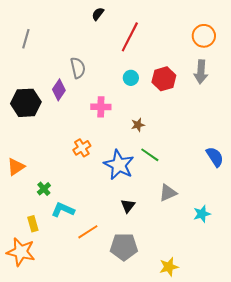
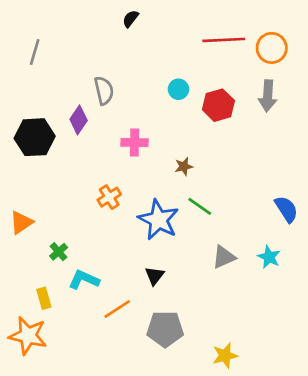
red line: (130, 37) -> (224, 40), moved, turned 60
cyan circle: (131, 78) -> (178, 89), moved
black triangle: (128, 206) -> (154, 276), moved
cyan star: (202, 214) -> (269, 257), moved, turned -30

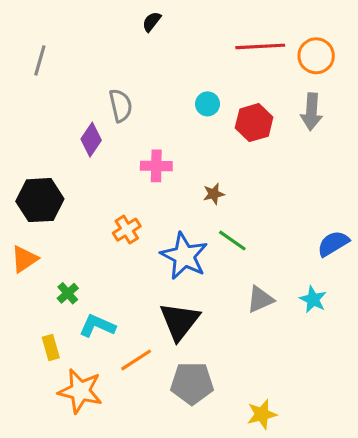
black hexagon: (35, 137) -> (40, 200), moved
blue semicircle: (286, 209) -> (333, 244), turned -88
black triangle: (154, 276) -> (180, 321), size x1.8
orange star: (28, 336) -> (80, 391), moved

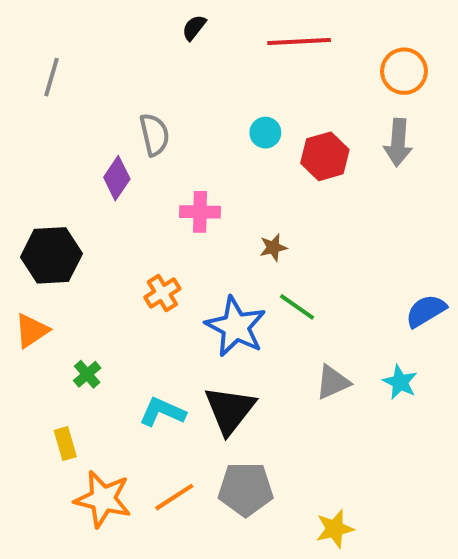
red line: (260, 46) -> (299, 41), moved
cyan L-shape: (97, 326) -> (162, 412), moved
orange line: (136, 360) -> (174, 497), moved

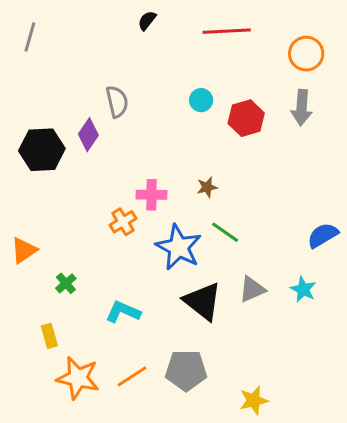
gray line: (51, 77) -> (30, 37), moved
pink cross: (200, 212) -> (152, 195), moved
black hexagon: (51, 255) -> (42, 150), moved
black triangle: (230, 410) -> (203, 301), moved, turned -30

